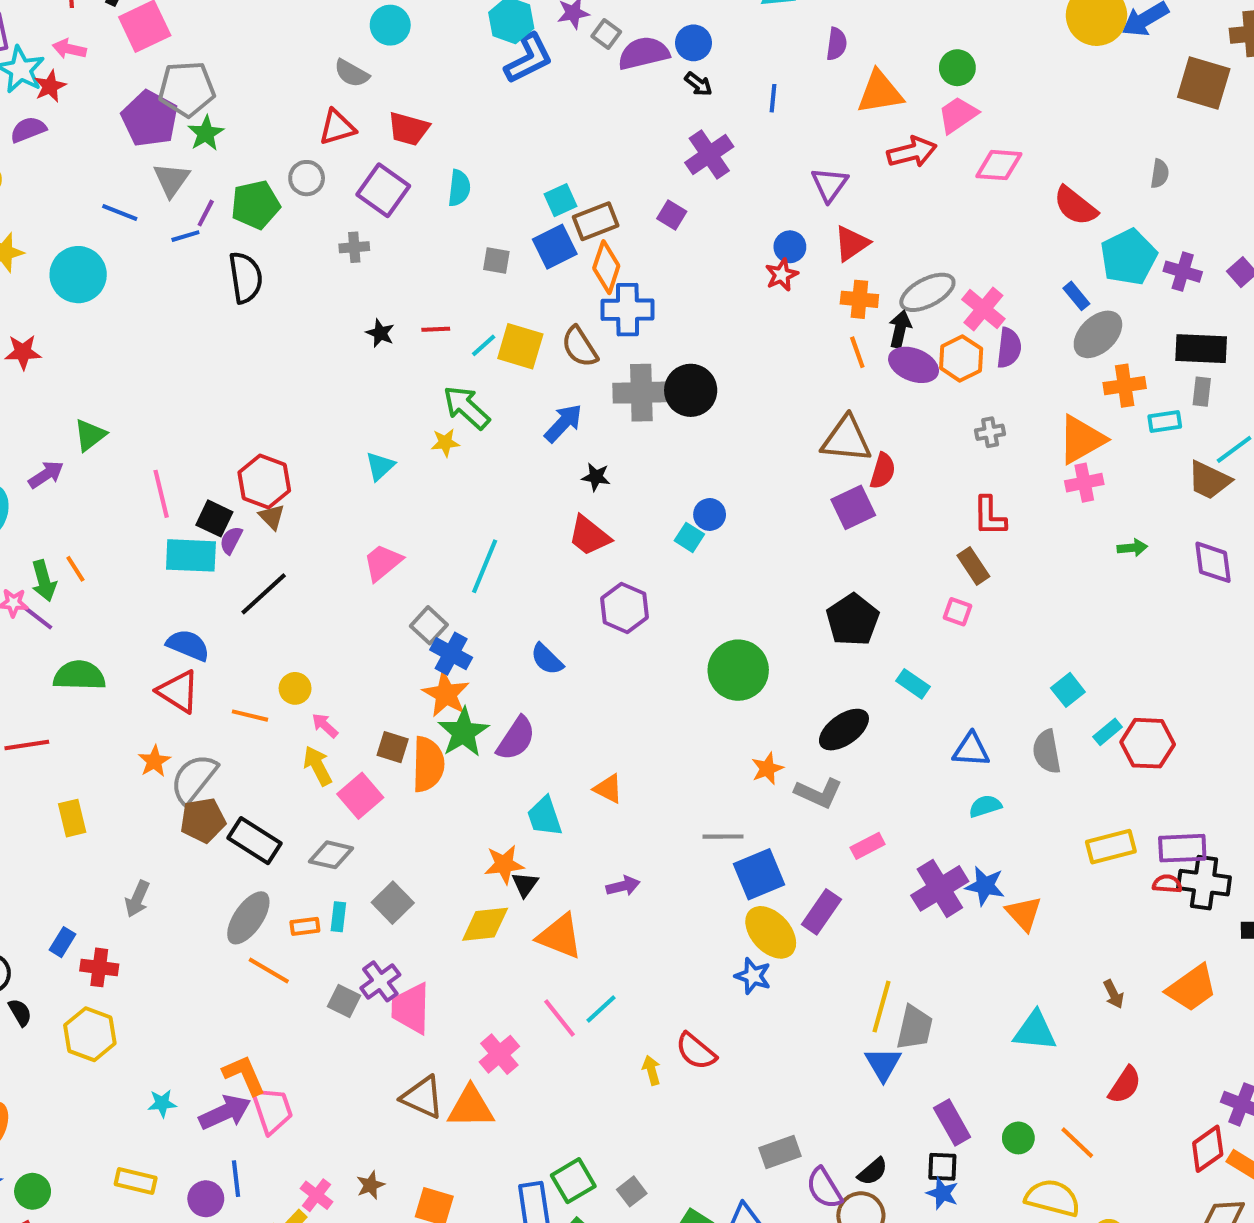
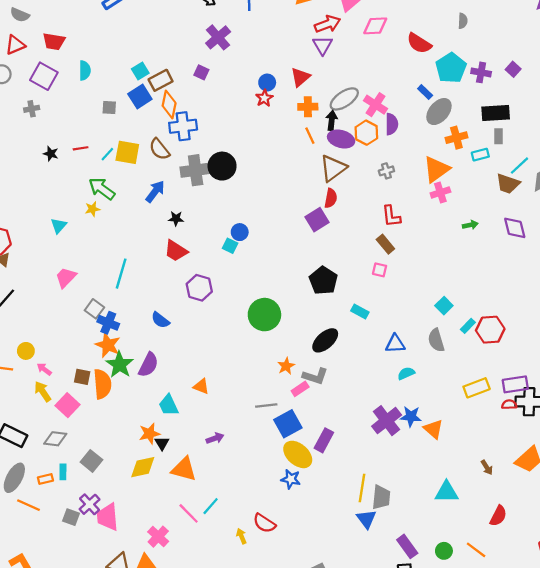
purple triangle: (830, 184) -> (323, 45), moved
brown triangle: (846, 439) -> (333, 168), moved, turned -36
pink rectangle: (868, 846) -> (300, 389), moved

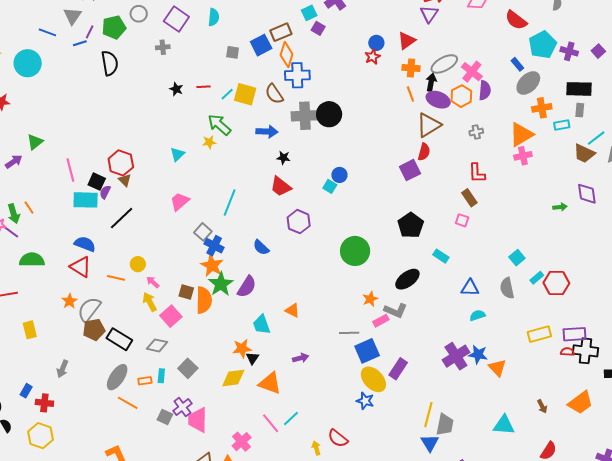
cyan square: (140, 71) -> (309, 13), moved
blue arrow: (155, 191) -> (267, 132), turned 50
green arrow: (470, 225) -> (560, 207), moved

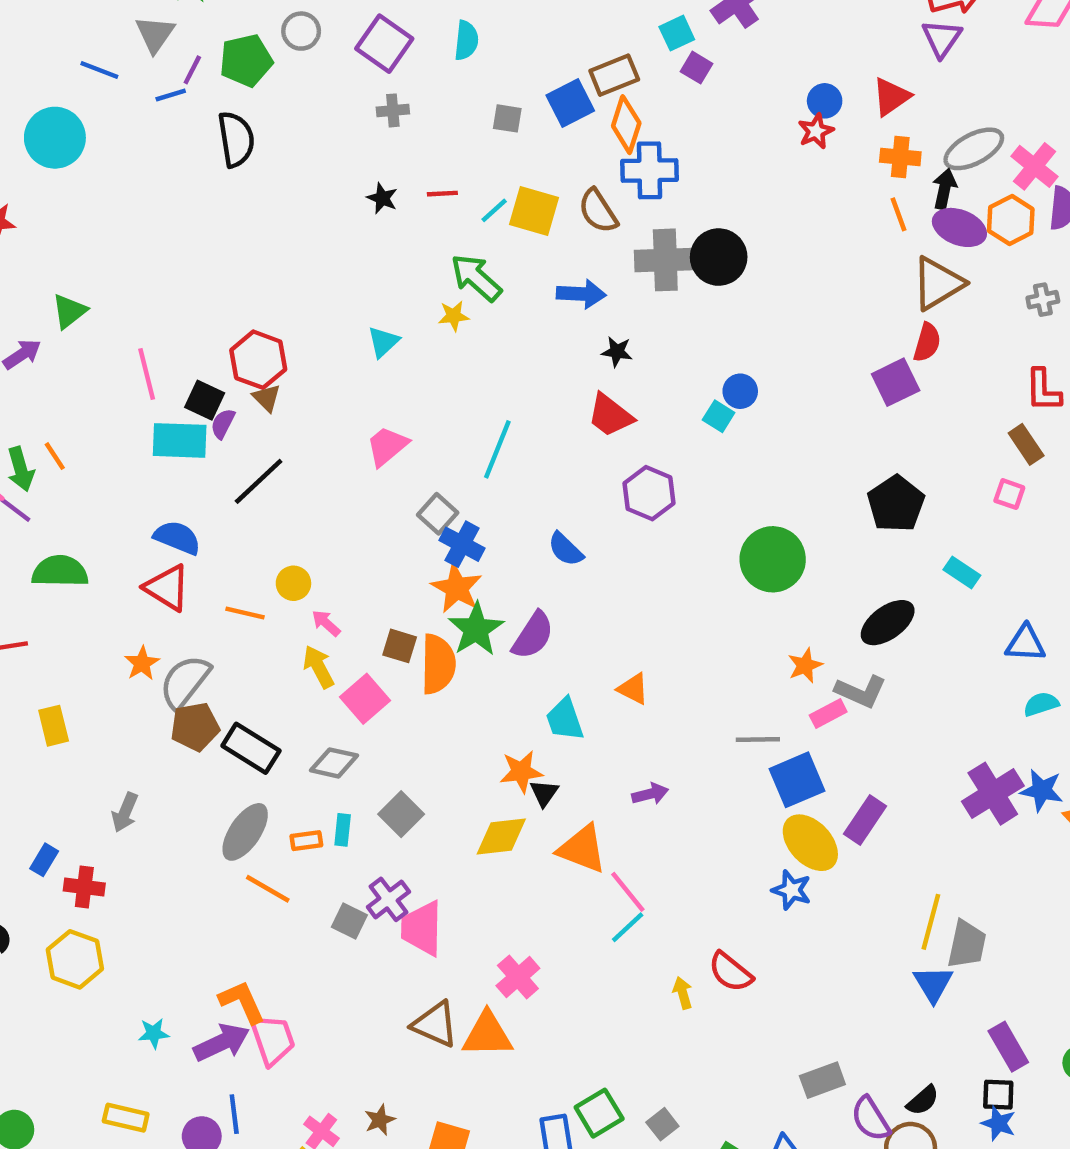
gray cross: (163, 47) -> (393, 110), moved
pink line: (271, 423) -> (628, 892), moved

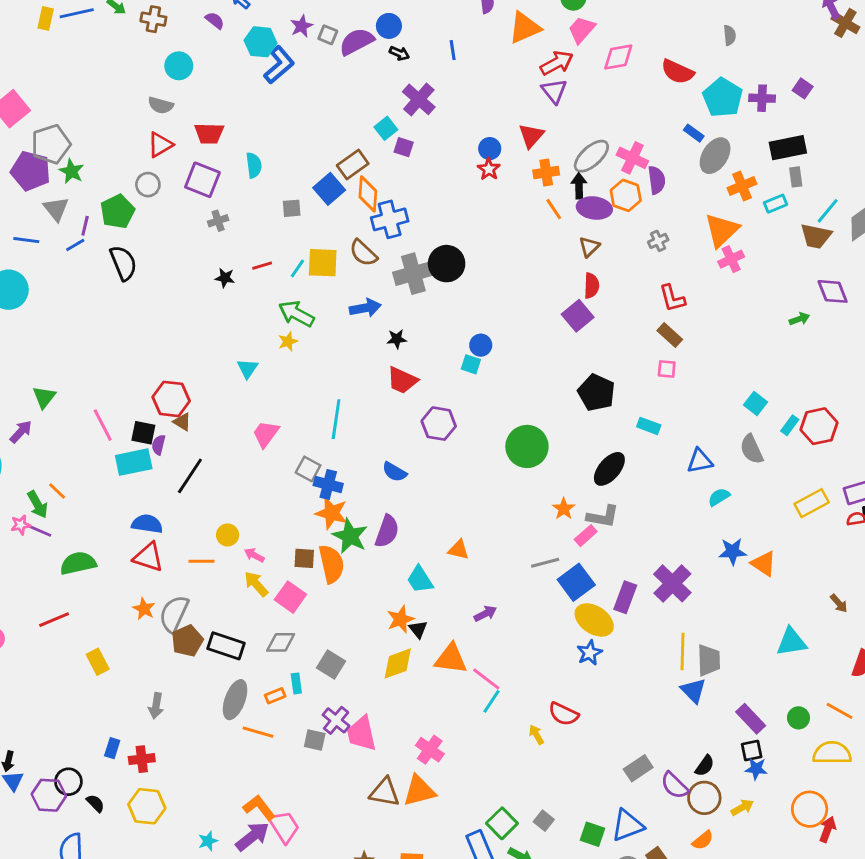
brown triangle: (938, 283) -> (589, 247), size x0.6
purple cross: (993, 794) -> (672, 583), moved
blue star: (792, 890) -> (590, 653), turned -30

